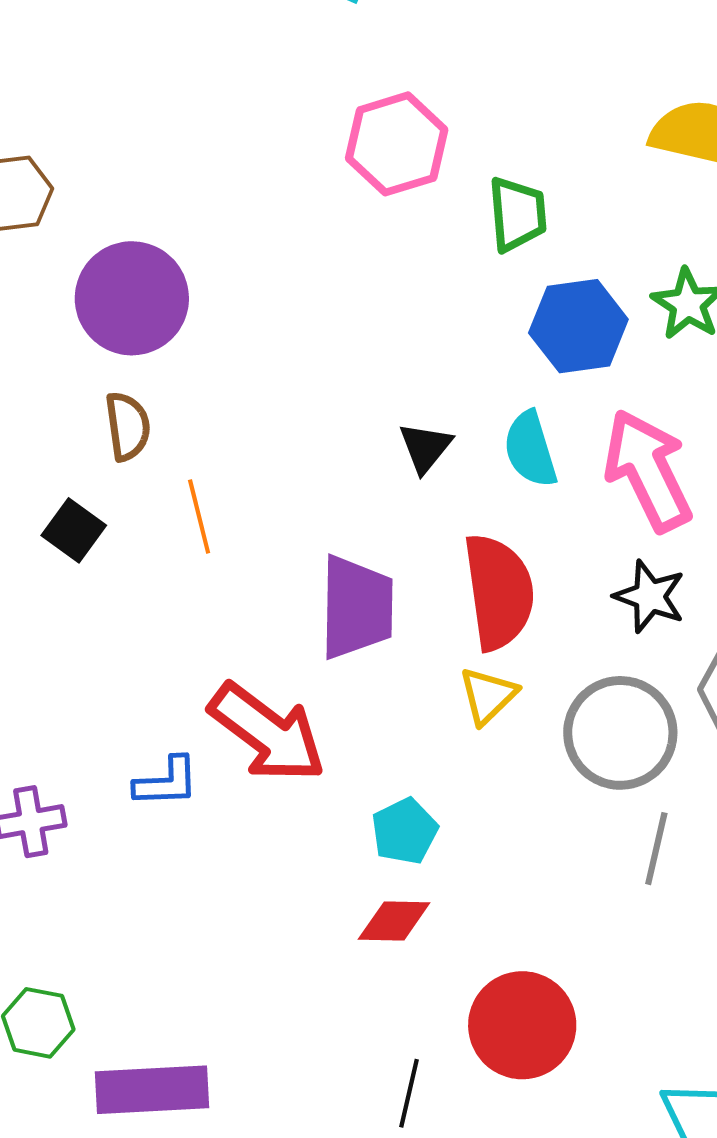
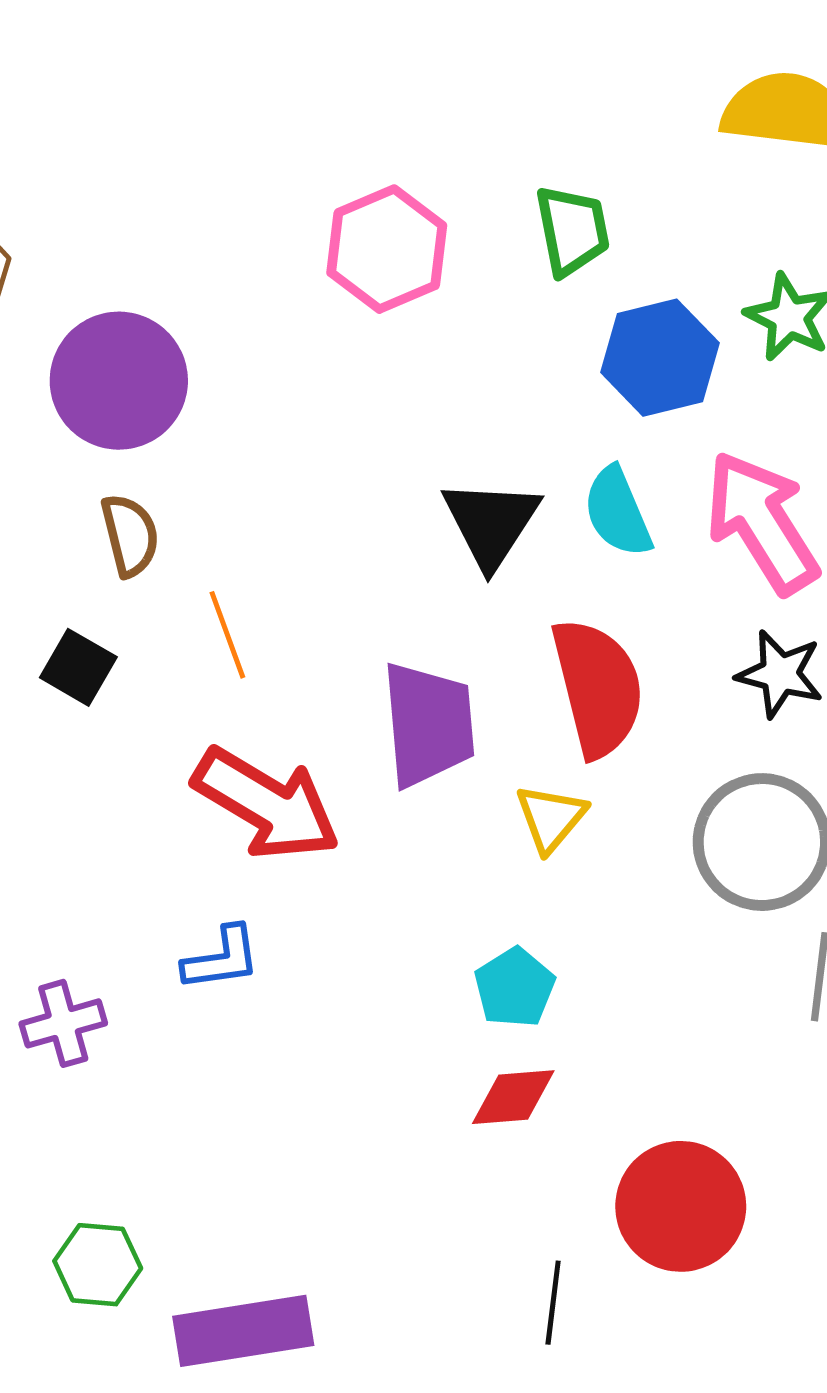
pink hexagon: (397, 144) -> (387, 249), moved
black triangle: (425, 447) -> (491, 523), size x1.5
yellow triangle: (488, 696) -> (551, 818), moved
red arrow: (267, 733) -> (266, 804), moved

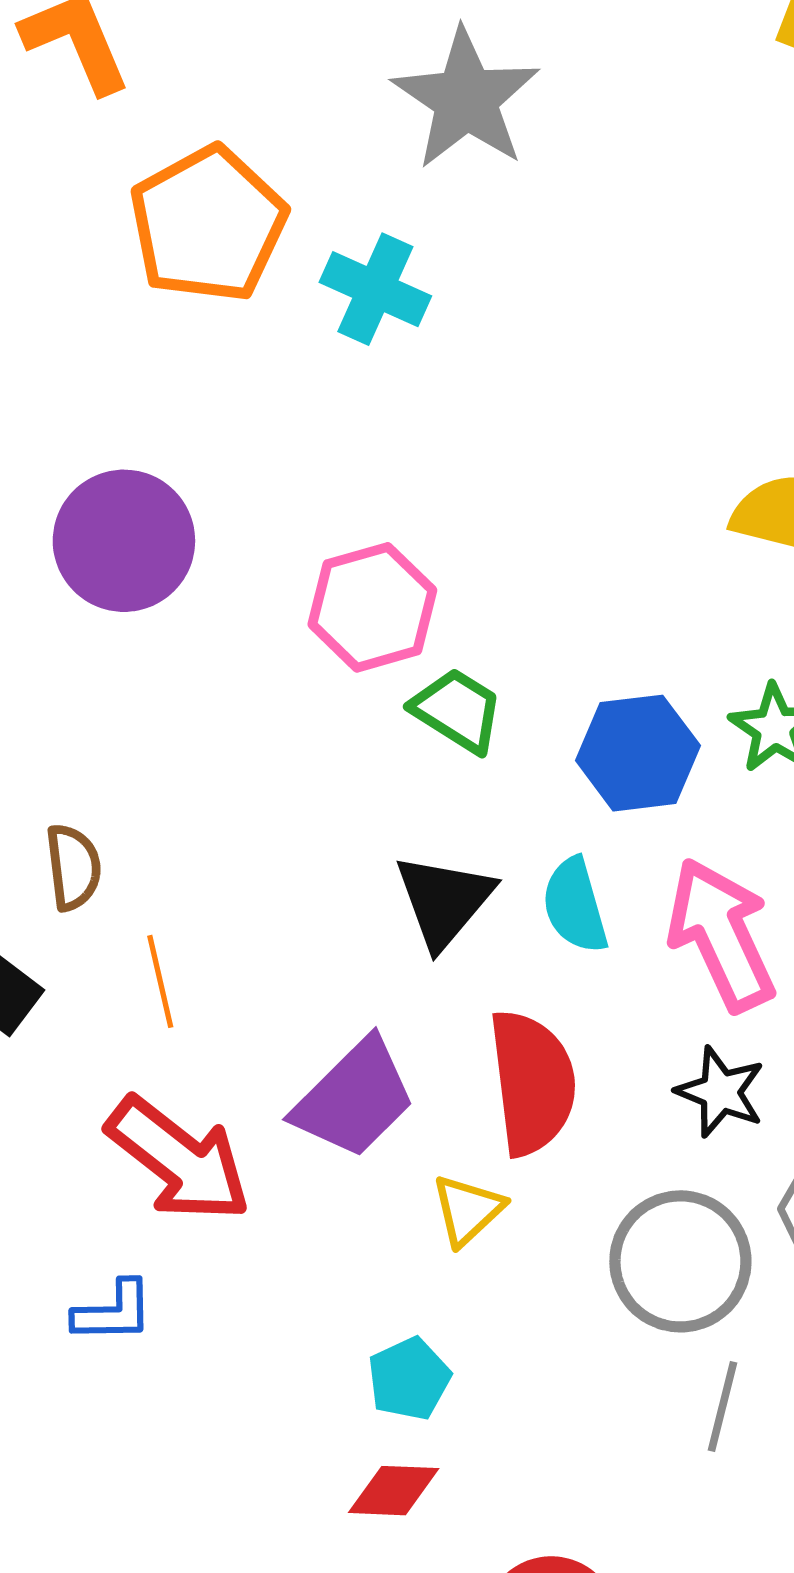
green trapezoid: (572, 230) -> (457, 710), moved, turned -54
purple circle: (119, 381) -> (124, 541), moved
purple trapezoid: (428, 724) -> (354, 1098), turned 43

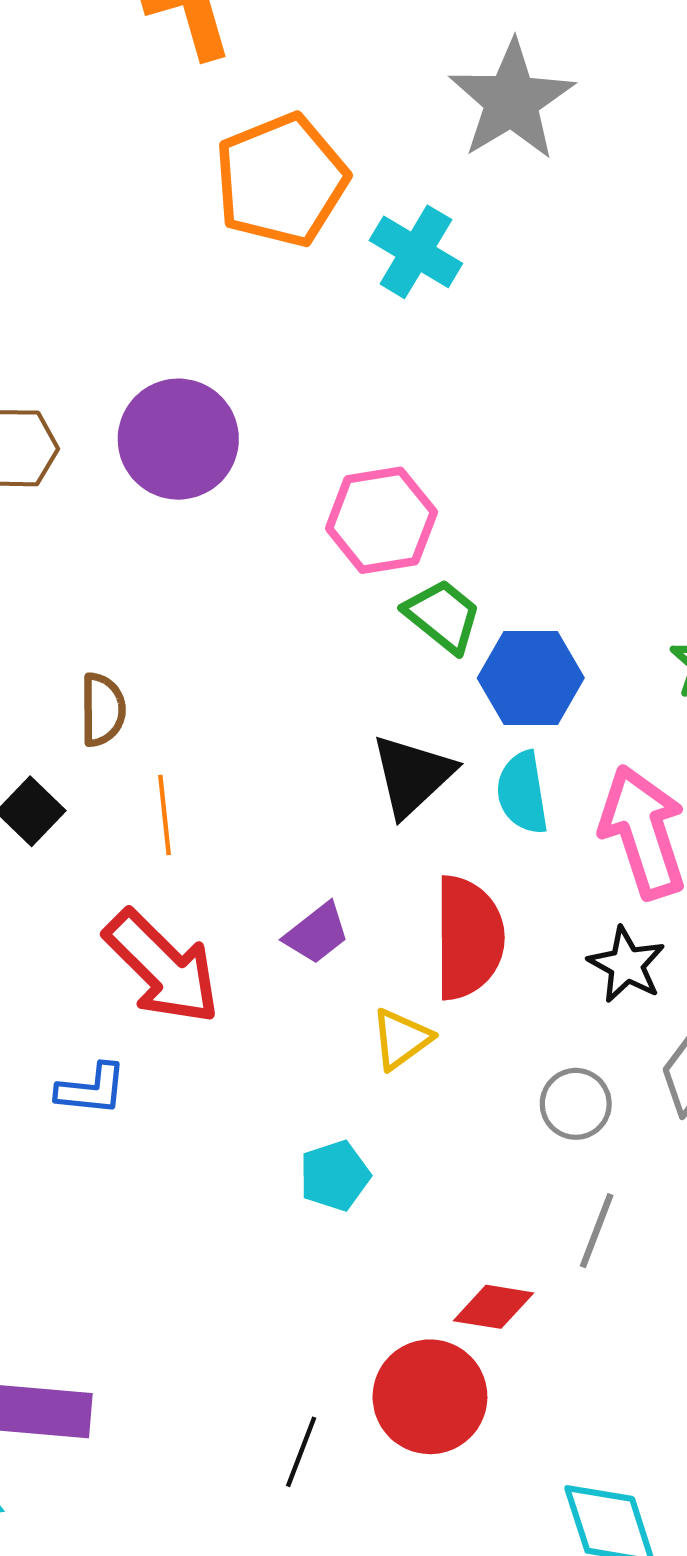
blue hexagon: (638, 753) -> (531, 678), moved
purple trapezoid: (354, 1098) -> (317, 933), size x0.6
gray circle: (680, 1261) -> (576, 1104), size x0.6
red diamond: (394, 1491) -> (493, 1307), moved

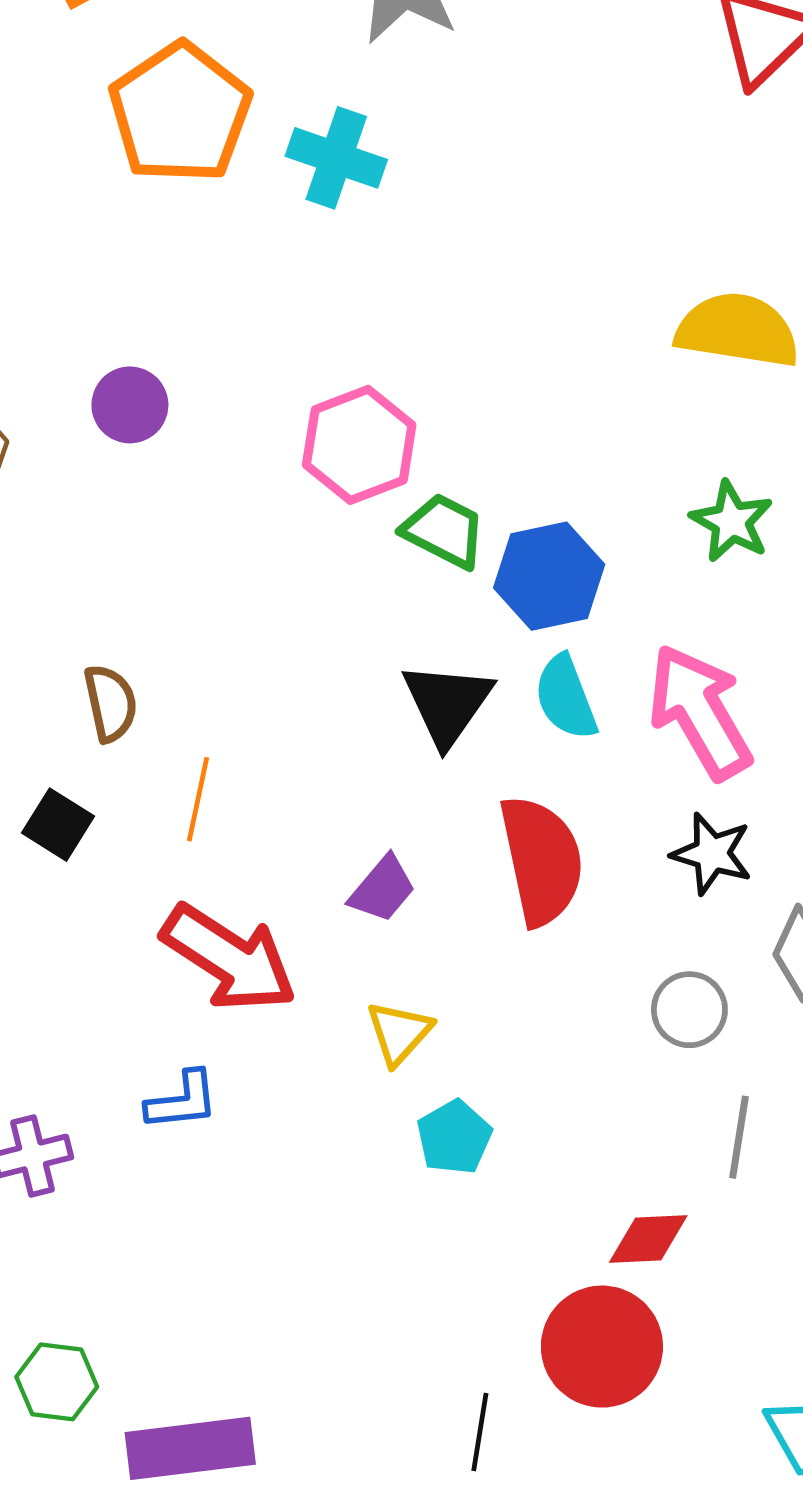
purple circle: (178, 439) -> (130, 405), size x0.6
orange line: (165, 815) -> (198, 799), turned 30
yellow triangle: (401, 1039) -> (399, 1033), moved

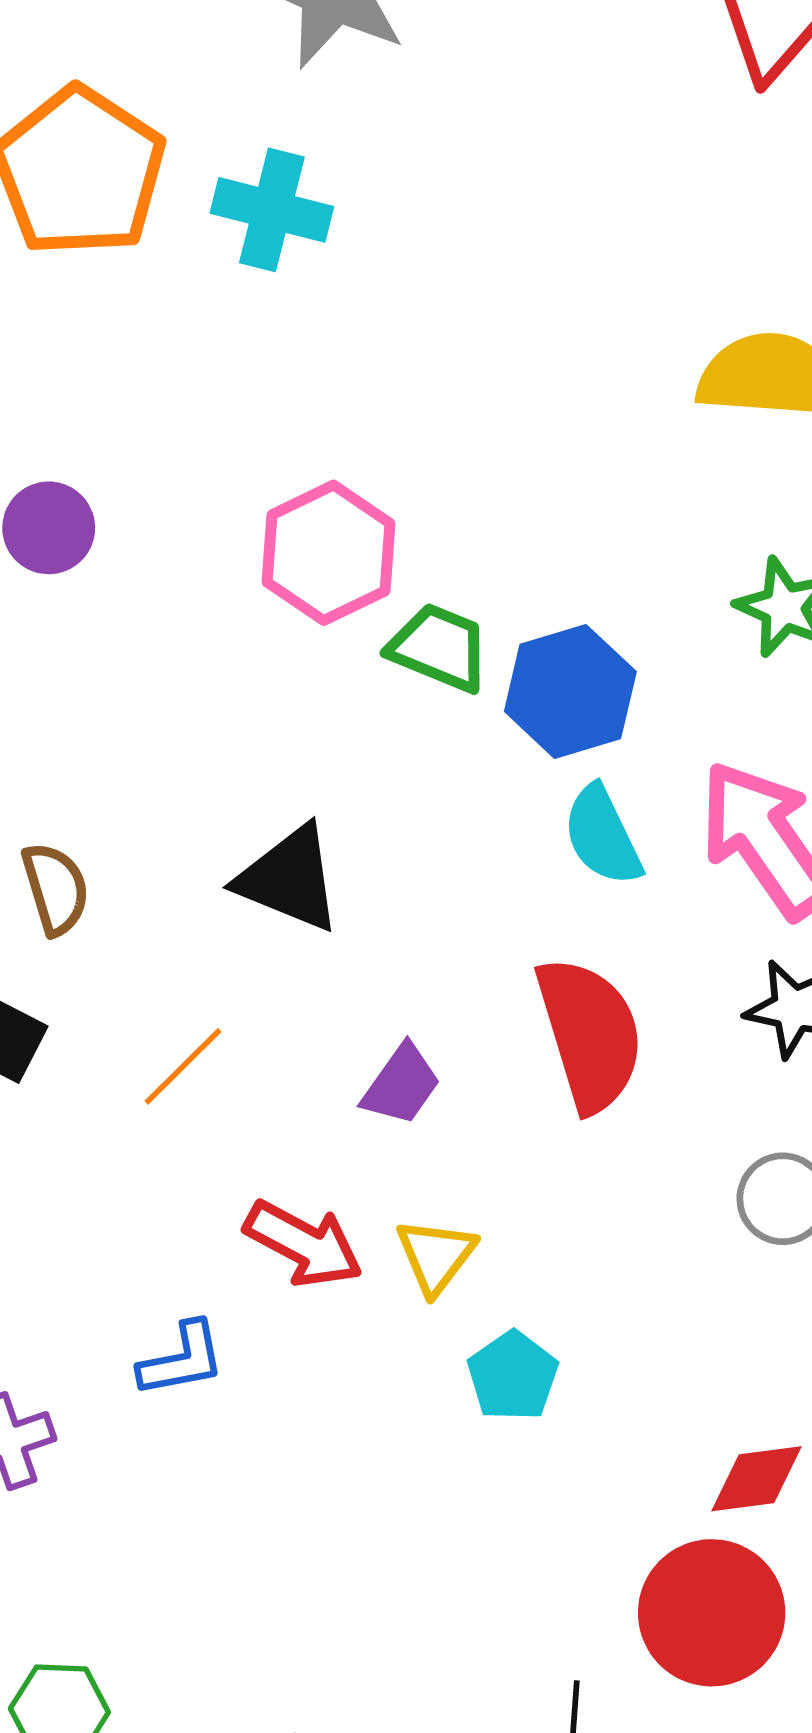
black triangle: (447, 704) -> (289, 879), moved, turned -38
orange line: (198, 799) -> (183, 1066), moved, turned 38
red arrow: (229, 958) -> (304, 1244), moved, size x0.7

